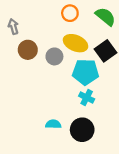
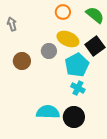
brown circle: (28, 50) -> (22, 61), moved
cyan pentagon: (85, 72) -> (77, 65), turned -30
cyan semicircle: (53, 124) -> (48, 112), size x1.6

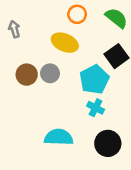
yellow ellipse: (68, 39) -> (65, 43), moved
gray circle: (49, 51) -> (50, 73), moved
black circle: (74, 117) -> (108, 143), moved

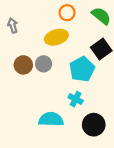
yellow ellipse: (65, 43) -> (56, 37), turned -40
cyan cross: (96, 108) -> (76, 99), moved

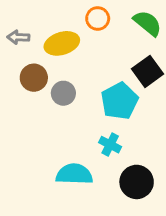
gray arrow: (13, 25) -> (18, 37), turned -72
yellow ellipse: (56, 37) -> (62, 43), moved
brown circle: (23, 65) -> (34, 78), moved

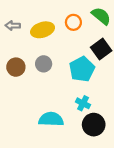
orange circle: (98, 18) -> (73, 22), moved
brown circle: (34, 78) -> (16, 67), moved
cyan cross: (110, 145) -> (83, 103), moved

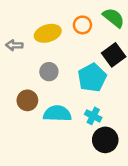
gray arrow: (13, 26) -> (14, 45), moved
brown circle: (16, 67) -> (27, 100), moved
cyan semicircle: (51, 119) -> (57, 114), moved

